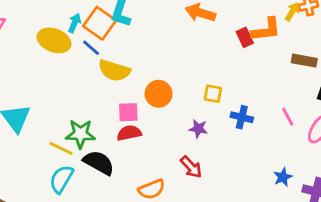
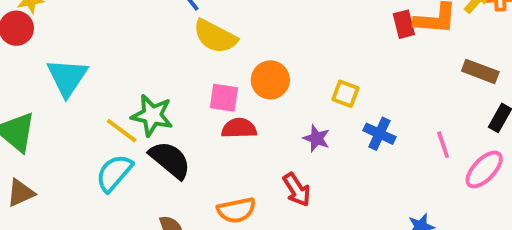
red semicircle: (129, 133) -> (239, 128), moved

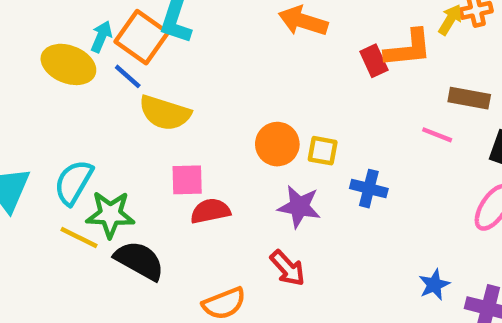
orange circle: (270, 80) -> (277, 144), moved
purple star: (316, 138) -> (299, 207), size x1.4
pink line: (443, 145) -> (437, 135), moved, turned -40
cyan semicircle: (114, 173) -> (74, 182), moved

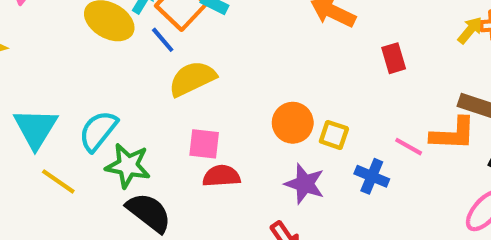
orange L-shape: (408, 48) -> (453, 134), moved
yellow semicircle: (165, 113) -> (192, 79), turned 129
pink line: (437, 135) -> (409, 147), moved
yellow line: (79, 238) -> (58, 181), moved

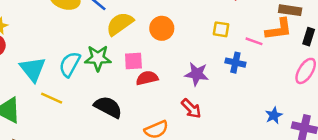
orange circle: (293, 123) -> (162, 28), moved
yellow square: (334, 135) -> (221, 29), moved
green star: (128, 166) -> (98, 58), moved

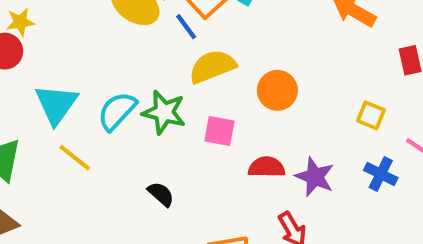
red semicircle: (147, 78) -> (267, 167), moved
black semicircle: (108, 107) -> (161, 194), size x0.6

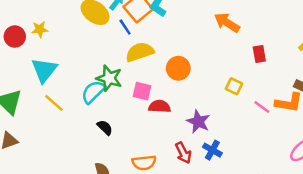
yellow star: (20, 22) -> (40, 29), moved
cyan semicircle: (117, 111) -> (93, 92), moved
red semicircle: (267, 167) -> (160, 106), moved
blue cross: (381, 174) -> (212, 150), moved

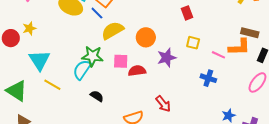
red rectangle: (259, 54) -> (187, 13), moved
purple star: (198, 122) -> (167, 58), moved, turned -30
blue cross: (212, 150) -> (208, 78), moved

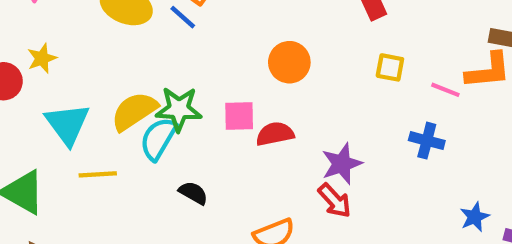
yellow semicircle: (113, 31) -> (134, 111), moved
purple star: (167, 58) -> (342, 164), moved
yellow line: (52, 85) -> (98, 174), turned -30

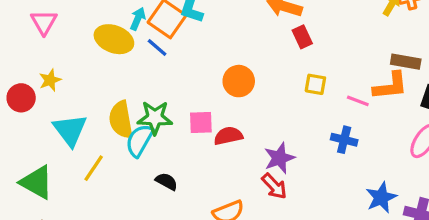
yellow semicircle: (134, 111) -> (121, 120), turned -66
yellow line: (98, 174) -> (94, 168), turned -52
blue star: (475, 217) -> (381, 198), size x1.4

